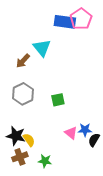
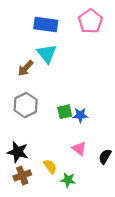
blue rectangle: (65, 22) -> (46, 25), moved
blue star: (85, 130) -> (80, 115), moved
yellow semicircle: (29, 140) -> (50, 167), moved
green star: (45, 161) -> (68, 180), moved

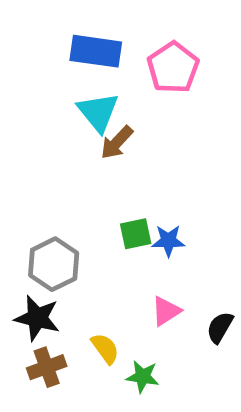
pink pentagon: (90, 21) -> (173, 68), moved
brown arrow: (26, 68) -> (117, 142), moved
gray hexagon: (26, 105) -> (54, 264), moved
pink triangle: (79, 149) -> (166, 311), turned 48

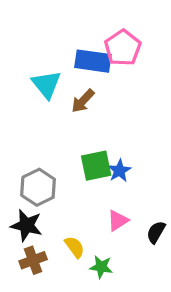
blue rectangle: (96, 51) -> (93, 61), moved
cyan triangle: (98, 112) -> (46, 84), moved
green square: (136, 234) -> (96, 166), size x1.4
blue star: (168, 241) -> (119, 171), turned -30

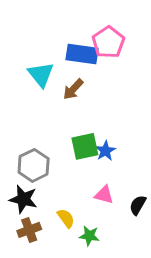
pink triangle: (118, 220) -> (104, 195), turned 48

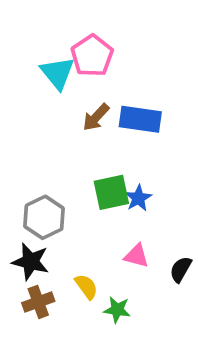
pink pentagon: (108, 42) -> (92, 56), moved
blue rectangle: (82, 54) -> (140, 119), moved
cyan triangle: (41, 75) -> (57, 73), moved

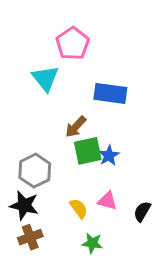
cyan triangle: (57, 73) -> (45, 78), moved
brown arrow: (96, 117) -> (76, 127), moved
yellow semicircle: (86, 287) -> (79, 208), moved

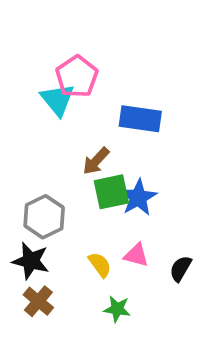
pink pentagon: (73, 44) -> (77, 77), moved
blue star: (109, 155) -> (138, 198), size x1.4
brown cross: (30, 237) -> (38, 301), turned -30

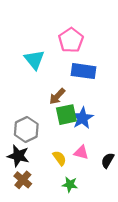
pink pentagon: (77, 77) -> (71, 40), moved

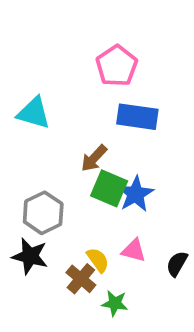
cyan triangle: (34, 60) -> (34, 113), moved, turned -35
green square: (66, 115) -> (109, 188), turned 35
brown cross: (23, 180) -> (81, 279), moved

